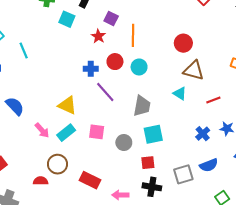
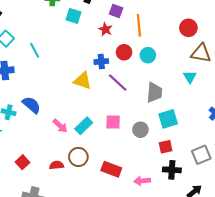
cyan triangle: (180, 94) -> (190, 77), turned 32
yellow triangle: (67, 105) -> (83, 81), moved
red semicircle: (41, 181) -> (57, 165), moved

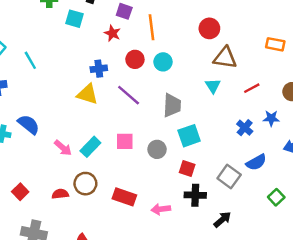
blue cross: (101, 62) -> (99, 69), moved
red square: (166, 147) -> (187, 169), turned 32
gray square: (201, 155) -> (229, 177), turned -30

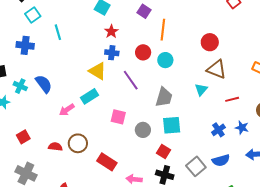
red star: (112, 33) -> (111, 31), moved
cyan rectangle: (90, 147) -> (90, 96), moved
pink arrow: (63, 148) -> (67, 110), turned 91

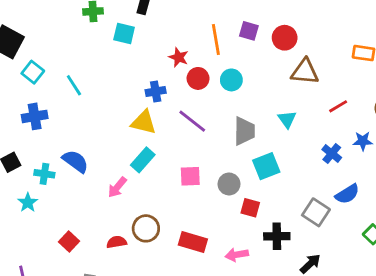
purple square: (144, 11) -> (249, 31), moved
red star: (111, 31) -> (179, 57), moved
cyan triangle: (201, 90) -> (287, 119), moved
red square: (163, 152) -> (250, 208), moved

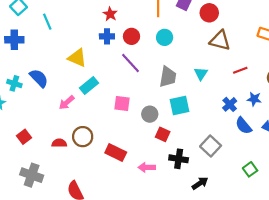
red star: (179, 57) -> (110, 14), moved
red circle: (198, 78) -> (132, 36), moved
yellow triangle: (144, 122) -> (77, 58), moved
blue semicircle: (347, 194) -> (244, 126), moved, turned 72

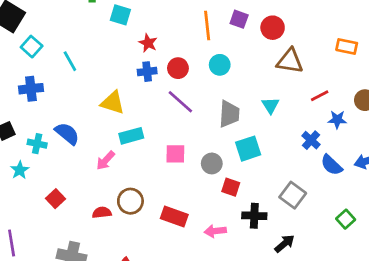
cyan rectangle: (89, 85) -> (131, 136), turned 30
blue star: (254, 99) -> (337, 120), moved
red square: (24, 137) -> (55, 199), moved

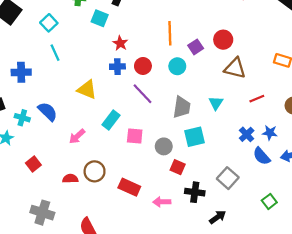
purple square: (239, 19) -> (196, 47), moved, turned 32
cyan square: (32, 47) -> (49, 23), moved
blue star: (337, 120) -> (270, 133), moved
cyan rectangle: (131, 136) -> (111, 120), moved, turned -42

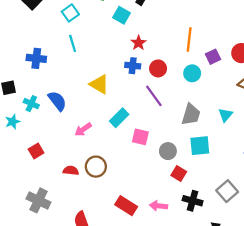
red rectangle: (129, 187) -> (126, 206), moved

